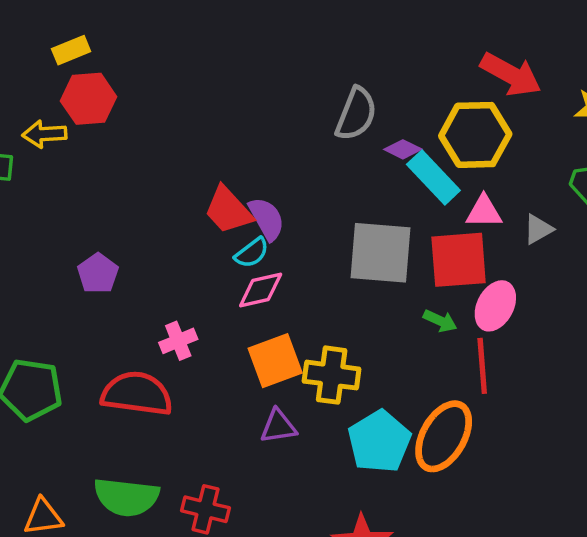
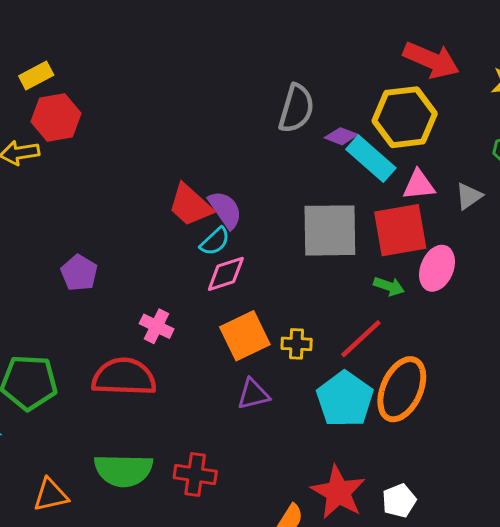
pink cross: (178, 341) -> (157, 326), turned -36
red line: (482, 366) -> (361, 339), moved, turned 57
yellow cross: (332, 375) -> (297, 344), size x0.6

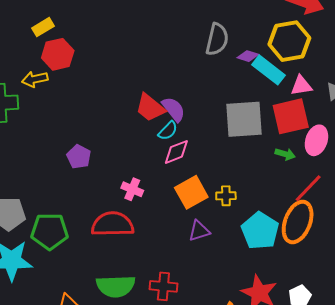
red line: (361, 339) -> (308, 188), moved

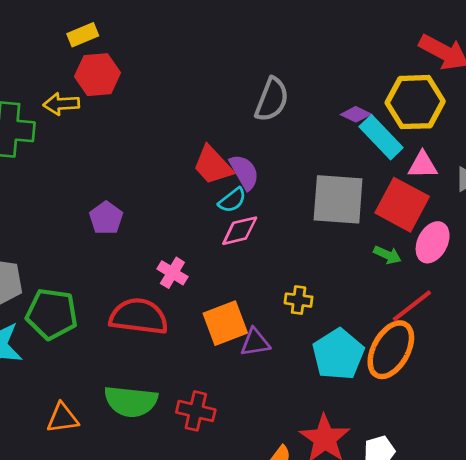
gray semicircle: (217, 39) -> (272, 99), moved
red square: (291, 116) -> (402, 205), turned 33
orange square: (191, 192) -> (225, 323), moved

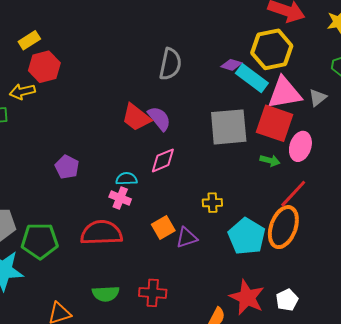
pink triangle: (423, 165) -> (284, 93), size x1.6
cyan semicircle: (232, 200) -> (126, 179), moved, turned -135
orange square: (225, 323) -> (163, 227), size x0.7
green semicircle: (131, 401) -> (106, 294), size x0.7

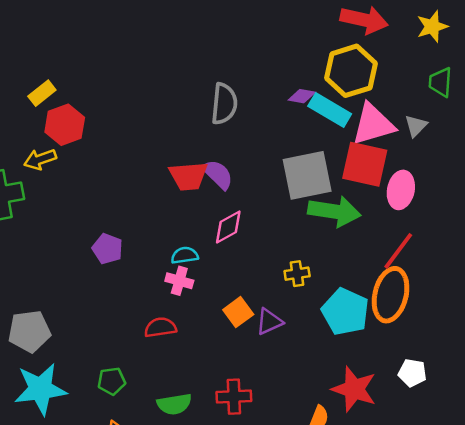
red trapezoid: (136, 117) -> (188, 176), turned -36
green arrow: (270, 161) -> (334, 211), moved, size x2.0
red semicircle: (101, 233) -> (160, 327), size x0.6
green pentagon: (40, 241) -> (112, 381), moved, size x0.6
white pentagon: (287, 300) -> (412, 373), moved, turned -30

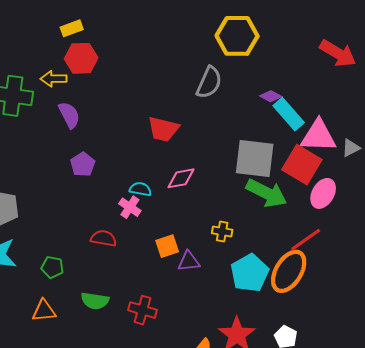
yellow hexagon: (351, 71) -> (237, 36), moved
purple semicircle: (218, 174) -> (69, 115), moved

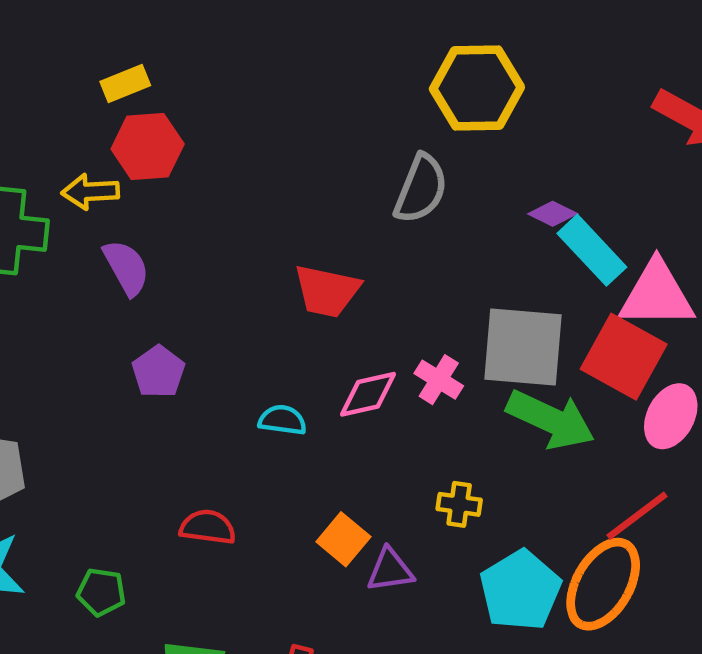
pink cross: (130, 207) -> (439, 380), moved
orange square: (167, 246) -> (343, 539), turned -30

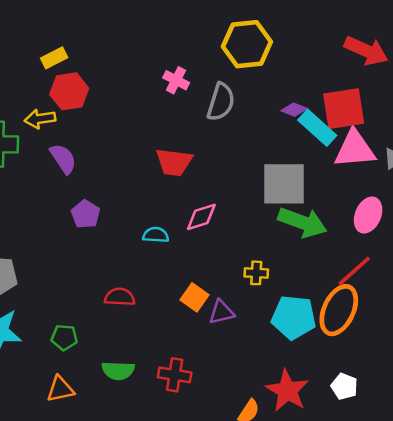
red square: (624, 357) -> (344, 109), moved, turned -33
pink cross: (439, 380) -> (176, 80), moved
cyan pentagon: (520, 590) -> (294, 317), turned -30

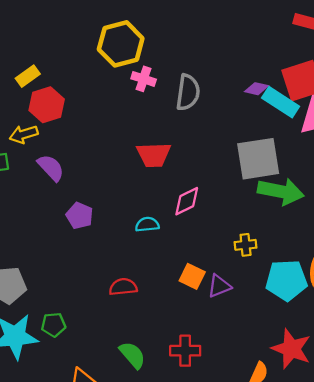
yellow hexagon: (247, 44) -> (121, 44), moved
green pentagon: (64, 337) -> (53, 325), moved
green semicircle: (118, 371) -> (132, 355), turned -124

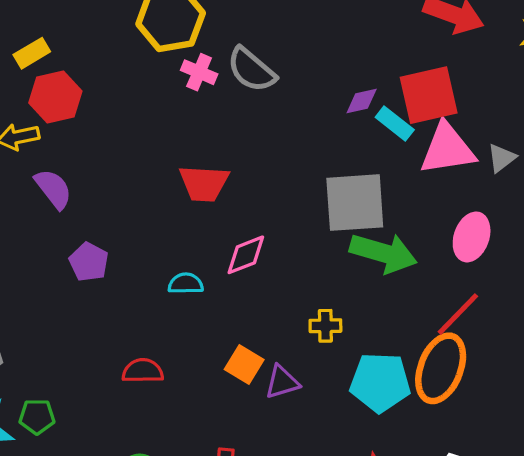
purple diamond: (257, 89) -> (362, 101), turned -30
gray semicircle: (188, 92) -> (251, 70), moved, turned 117
cyan rectangle: (281, 102) -> (395, 123), size x0.7

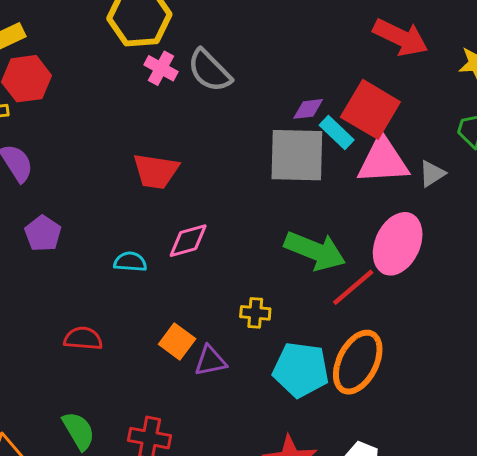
red square: (429, 95) -> (370, 109), turned 38
gray square: (355, 203) -> (297, 155), moved
pink ellipse: (472, 237) -> (398, 244), size x1.4
red line: (458, 314) -> (353, 287), moved

